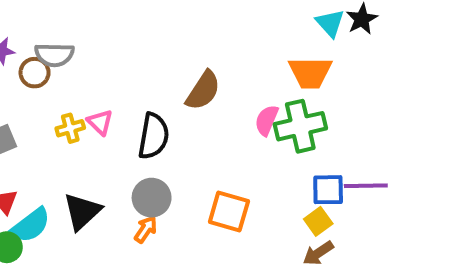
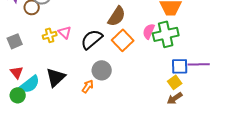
black semicircle: (154, 136) -> (92, 39), turned -140
gray circle: (152, 198) -> (102, 70), moved
orange square: (229, 211) -> (123, 40), moved, turned 30

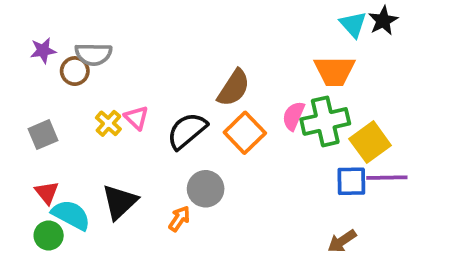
yellow cross: (50, 35) -> (108, 123), turned -32
yellow square: (175, 82) -> (370, 142), moved, size x1.5
cyan semicircle: (30, 84) -> (71, 215), turned -115

